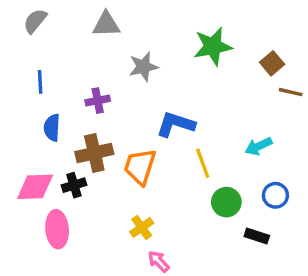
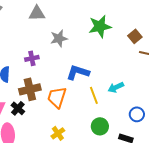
cyan arrow: (258, 146) -> (116, 87), moved
black cross: (74, 185) -> (18, 108), turned -32
green circle: (226, 202) -> (100, 126), moved

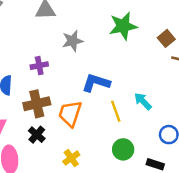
cyan arrow: (116, 87) -> (143, 101), turned 70
black cross: (18, 108) -> (37, 135), moved

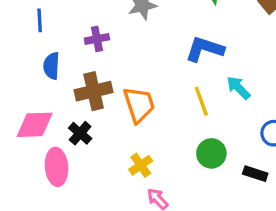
blue L-shape: (96, 83) -> (205, 49), moved
orange trapezoid: (70, 114) -> (139, 105), turned 144
black cross: (37, 135) -> (80, 133), moved

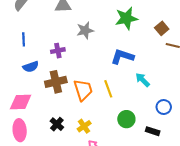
blue semicircle: (51, 66) -> (31, 67), turned -112
yellow line: (201, 101) -> (108, 89), moved
black cross: (80, 133) -> (57, 124), moved
pink ellipse: (57, 167) -> (20, 130), moved

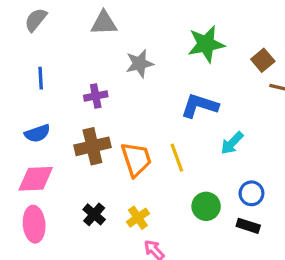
blue semicircle: (31, 67) -> (37, 133), moved
cyan arrow: (143, 80) -> (232, 143), turned -91
blue circle: (164, 107) -> (251, 193), moved

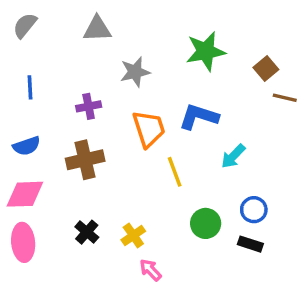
orange trapezoid: (136, 159) -> (149, 129), moved

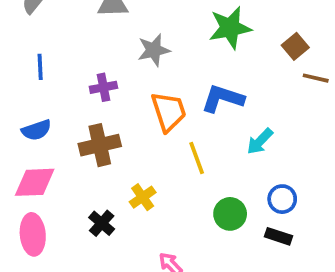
yellow cross: (133, 235) -> (143, 197), moved

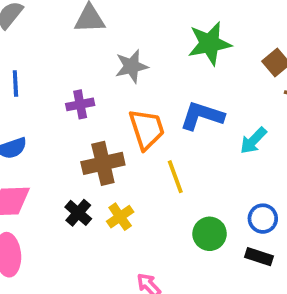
cyan arrow: (260, 141) -> (253, 141), moved
brown cross: (100, 145) -> (103, 163), moved
black cross: (102, 223) -> (78, 213), moved

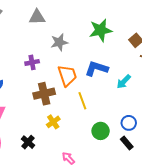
black cross: (78, 213) -> (28, 142), moved
black rectangle: (259, 257) -> (127, 143), turned 32

